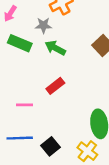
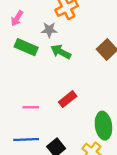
red rectangle: (55, 86) -> (68, 99), moved

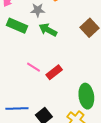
pink line: (31, 107) -> (33, 67), moved, turned 32

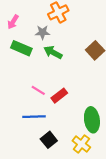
blue line: (17, 109) -> (34, 117), moved

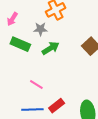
green arrow: (53, 52) -> (51, 48), turned 120
red rectangle: (59, 96) -> (57, 106), moved

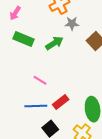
gray star: (40, 29) -> (72, 23), moved

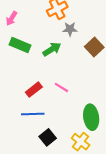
pink line: (40, 80) -> (61, 87), moved
red rectangle: (61, 102) -> (34, 90), moved

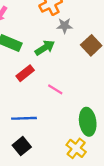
red rectangle: (34, 90) -> (25, 73), moved
black square: (48, 137) -> (22, 146), moved

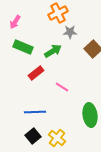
yellow cross: (76, 148) -> (57, 138), moved

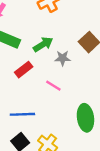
gray star: (70, 32) -> (63, 58), moved

